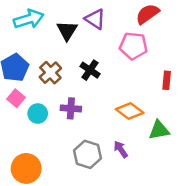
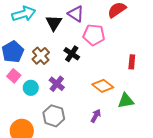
pink pentagon: (133, 46) -> (94, 35), moved
purple cross: (71, 108) -> (57, 84), turned 35
purple arrow: (121, 149) -> (96, 116), turned 64
gray hexagon: (87, 154) -> (54, 116), moved

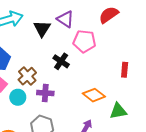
brown cross: (41, 56) -> (27, 76), moved
purple cross: (57, 84) -> (45, 93), turned -35

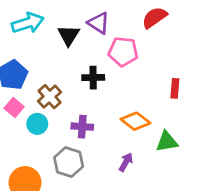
black cross: (61, 61) -> (93, 78), turned -35
purple cross: (45, 93) -> (82, 127), moved

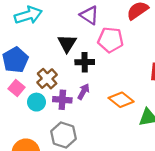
black triangle: (69, 35) -> (67, 43), moved
purple cross: (82, 127) -> (62, 100), moved
purple arrow: (126, 162) -> (83, 92), moved

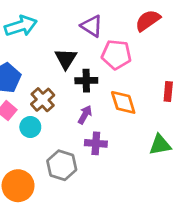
purple cross: (62, 100) -> (96, 143), moved
orange diamond: (121, 100) -> (123, 102), moved, turned 35

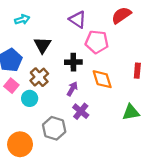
cyan arrow: (21, 26) -> (22, 19), size x0.6
black triangle: (66, 59) -> (42, 45), moved
purple cross: (96, 143) -> (81, 111), turned 35

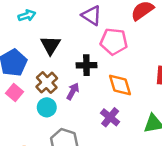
purple arrow: (72, 89) -> (73, 91), moved
cyan circle: (30, 98) -> (47, 107), moved
purple cross: (81, 111) -> (110, 117), moved

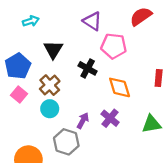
black cross: (86, 65) -> (88, 68), turned 30
purple arrow: (73, 91) -> (83, 121), moved

